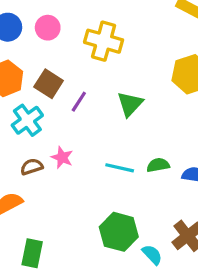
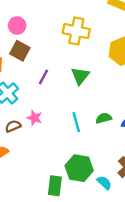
yellow cross: (104, 41) -> (76, 31), moved
brown square: (49, 84) -> (20, 51), moved
cyan line: (120, 168) -> (76, 122), turned 66
green rectangle: (32, 253) -> (55, 186), moved

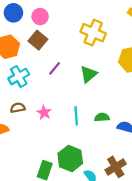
pink star: (34, 118) -> (44, 113), moved

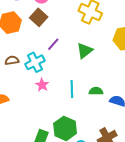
cyan cross: (19, 76) -> (35, 62), moved
brown semicircle: (18, 108) -> (12, 60), moved

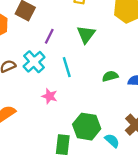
pink star: (42, 85) -> (50, 96), moved
cyan line: (72, 89) -> (67, 67), moved

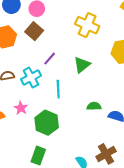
pink star: (50, 96) -> (21, 108), moved
green hexagon: (87, 127) -> (47, 123), moved

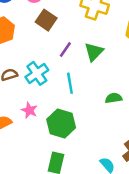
brown square: (34, 31) -> (46, 20), moved
purple line: (50, 59) -> (65, 49), moved

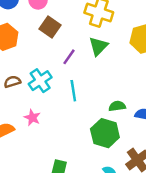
green triangle: (94, 52) -> (98, 46), moved
green hexagon: (61, 123) -> (105, 133), moved

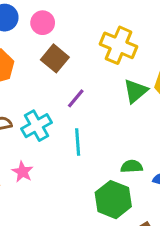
green triangle: (98, 46) -> (136, 91), moved

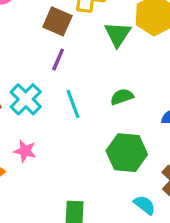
brown square: (55, 58) -> (57, 21), moved
green semicircle: (132, 166) -> (122, 97), moved

